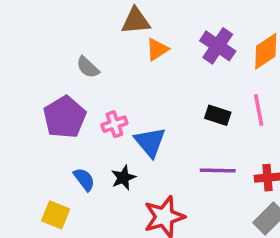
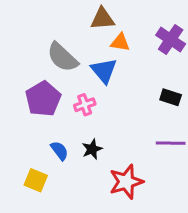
orange triangle: (157, 49) -> (120, 42), turned 42
gray semicircle: (88, 67) -> (62, 57), size x1.6
blue triangle: (150, 142) -> (104, 71), moved

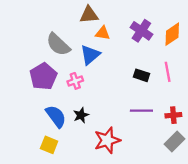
blue triangle: (104, 71) -> (90, 55), turned 30
blue semicircle: (59, 151) -> (56, 116), size x1.5
yellow square: (36, 180) -> (49, 145), moved

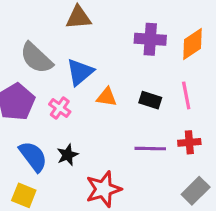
purple cross: (141, 31) -> (150, 39), turned -30
orange triangle: (103, 33) -> (107, 97), moved
pink cross: (75, 81) -> (60, 108), turned -35
red cross: (173, 115) -> (189, 142), moved

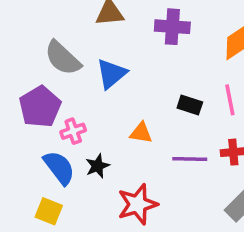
purple cross: (150, 39) -> (172, 27), moved
orange triangle: (107, 97) -> (141, 133), moved
pink cross: (60, 108) -> (73, 131), moved, turned 35

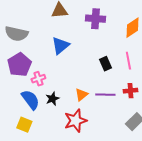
gray semicircle: (63, 58) -> (16, 34), moved, turned -30
black rectangle: (190, 105) -> (105, 64), turned 48
orange triangle: (141, 133) -> (81, 95), moved, turned -48

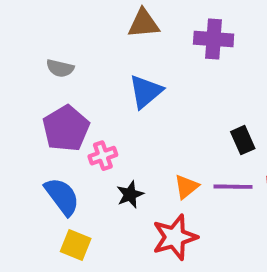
gray semicircle: (16, 34) -> (60, 68), size x0.6
black rectangle: (105, 64) -> (243, 140), moved
blue semicircle: (30, 100) -> (62, 196), moved

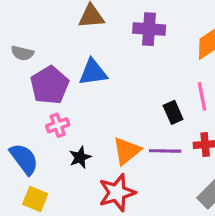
blue triangle: (146, 92) -> (93, 72), turned 32
purple pentagon: (66, 128) -> (50, 85), moved
orange triangle: (186, 187) -> (127, 151), size x1.4

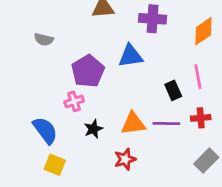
blue triangle: (93, 72) -> (131, 56), moved
purple pentagon: (50, 85) -> (88, 71), moved
orange triangle: (127, 151) -> (133, 123), turned 32
red star: (117, 193) -> (125, 159), size x0.7

